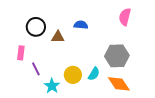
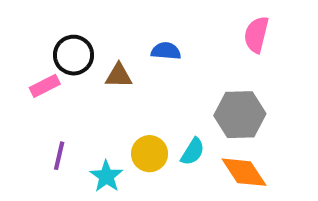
pink rectangle: (21, 53) -> (45, 86), moved, turned 56
purple line: (36, 69) -> (59, 156), moved, turned 40

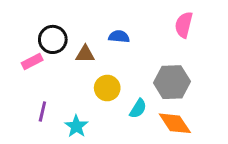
yellow circle: (150, 154) -> (107, 88), moved

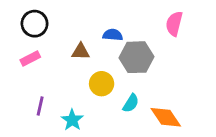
black circle: (53, 39) -> (35, 24), moved
gray hexagon: (172, 82) -> (136, 57), moved

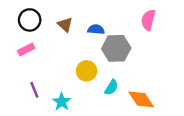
brown triangle: (81, 52) -> (65, 25), moved, turned 42
purple line: (40, 106) -> (34, 90), turned -35

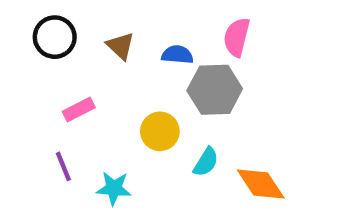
pink semicircle: (148, 20) -> (237, 37), moved
pink rectangle: (26, 50) -> (79, 109), moved
cyan star: (62, 102) -> (114, 188), turned -30

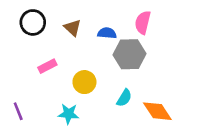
yellow circle: (160, 131) -> (84, 82), moved
purple line: (63, 166) -> (18, 111), moved

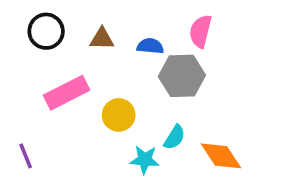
brown triangle: (73, 28) -> (102, 39), turned -42
pink rectangle: (47, 66) -> (67, 93), size x1.6
cyan star: (69, 114) -> (145, 160), moved

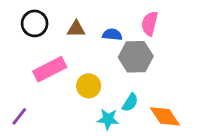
purple line: (26, 156) -> (19, 116), turned 60

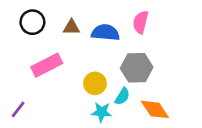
blue semicircle: (112, 35) -> (105, 33), size x1.5
gray hexagon: (136, 57) -> (137, 68), moved
yellow circle: (89, 86) -> (95, 83), moved

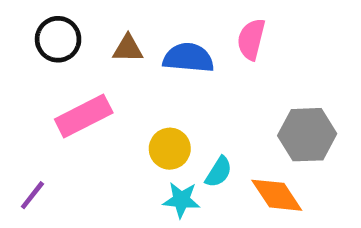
gray hexagon: (137, 68) -> (307, 135), moved

